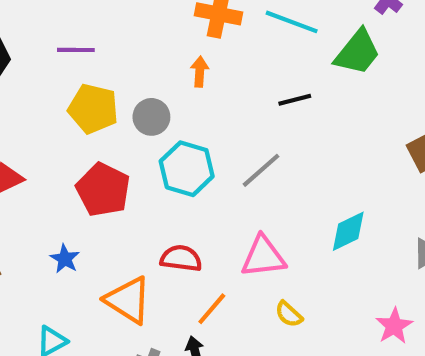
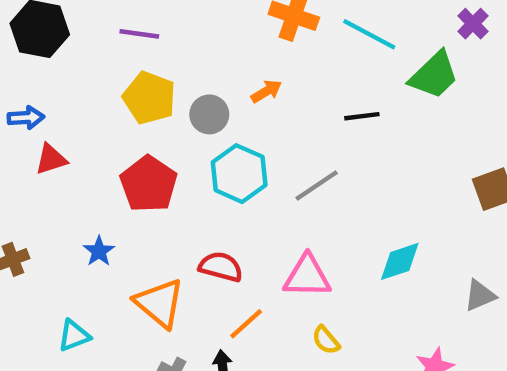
orange arrow: (200, 72) -> (266, 91), moved, turned 48

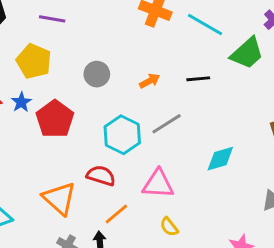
orange arrow: (266, 91) -> (150, 81), moved
yellow pentagon: (149, 98) -> (34, 61), moved
cyan hexagon: (239, 174) -> (122, 135), moved
blue star: (99, 251) -> (21, 102), moved
cyan diamond: (400, 261) -> (220, 159), moved

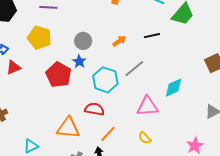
blue star: (21, 102) -> (79, 61), moved
pink triangle: (158, 184) -> (147, 106), moved
orange triangle: (59, 198) -> (68, 128), turned -30

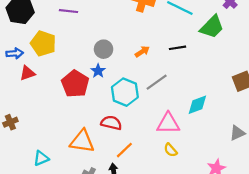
yellow pentagon: (39, 38) -> (43, 43), moved
yellow semicircle: (145, 138) -> (171, 150), moved

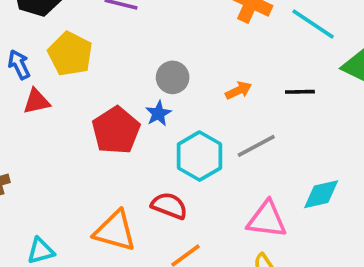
blue arrow: (15, 53) -> (19, 65), turned -119

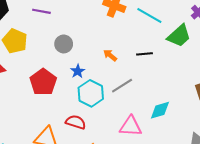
gray circle: (173, 77) -> (64, 44), moved
orange arrow: (239, 90) -> (110, 55), turned -112
blue star: (158, 113) -> (78, 71), moved

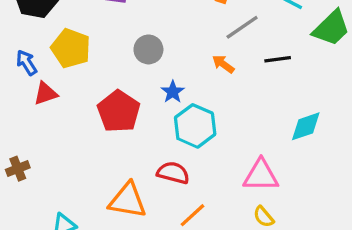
gray line: (122, 86) -> (242, 27), moved
cyan diamond: (160, 110) -> (306, 126), moved

